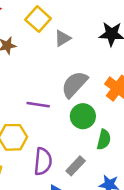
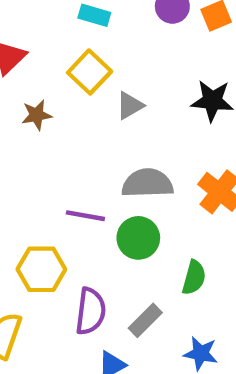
gray semicircle: (74, 84) -> (147, 183), turned 44
green circle: (83, 116) -> (138, 238), moved

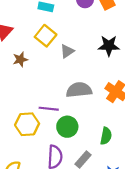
green circle: (138, 238) -> (67, 127), moved
yellow hexagon: (41, 269) -> (27, 124), moved

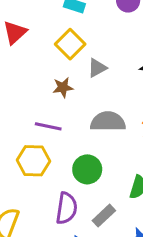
brown star: (20, 59) -> (63, 87), moved
purple line: (49, 109) -> (48, 126), moved

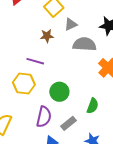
gray semicircle: (108, 122) -> (84, 44), moved

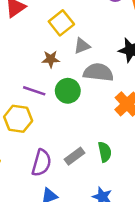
green circle: (59, 92) -> (68, 91), moved
green semicircle: (93, 106) -> (105, 152), turned -35
gray rectangle: (68, 123) -> (75, 156), moved

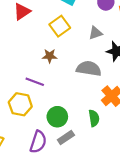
gray triangle: (82, 46) -> (96, 33), moved
green circle: (68, 91) -> (57, 117), moved
green semicircle: (105, 152) -> (94, 118), moved

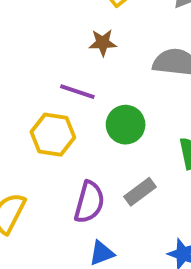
green circle: (57, 117) -> (126, 125), moved

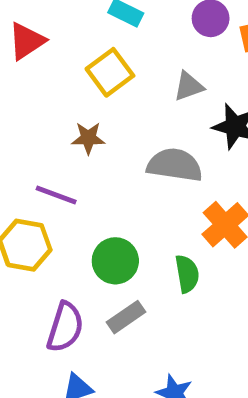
green circle: (126, 125) -> (115, 261), moved

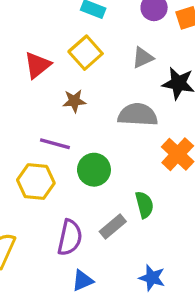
red triangle: (27, 41) -> (38, 65), moved
green circle: (115, 261) -> (94, 170), moved
green semicircle: (187, 274) -> (144, 205), moved

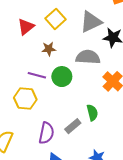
gray triangle: (143, 58) -> (91, 22), size x1.6
green circle: (94, 170) -> (62, 77), moved

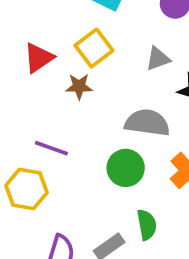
gray triangle: (91, 22) -> (158, 59), size x0.6
brown star: (49, 49) -> (79, 86), moved
green circle: (62, 77) -> (126, 168), moved

